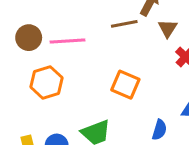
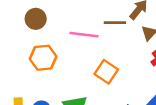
pink line: (67, 41) -> (84, 35), moved

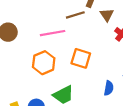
orange hexagon: (43, 58) -> (44, 63), moved

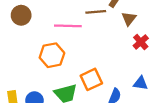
orange square: (81, 58) -> (91, 79), moved, turned 36

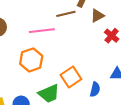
brown triangle: (129, 19) -> (97, 16), turned 32

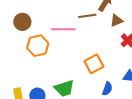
orange hexagon: (31, 60) -> (38, 46), moved
orange square: (71, 77) -> (94, 64), moved

